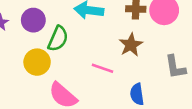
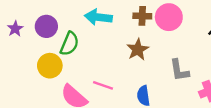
pink line: (102, 68) -> (103, 85), moved

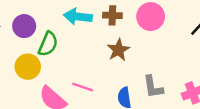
brown cross: (142, 16) -> (112, 15), moved
gray L-shape: (179, 70) -> (153, 87), moved

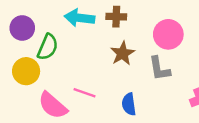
pink circle: (151, 17) -> (168, 34), moved
gray L-shape: (153, 87) -> (159, 69), moved

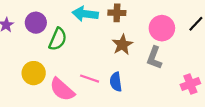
gray L-shape: (159, 69) -> (154, 58), turned 30
yellow circle: (26, 71) -> (34, 73), moved
blue semicircle: (129, 104) -> (116, 82), moved

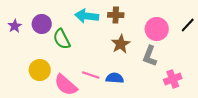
green semicircle: (58, 39) -> (62, 39), turned 130
blue semicircle: (116, 82) -> (115, 78), turned 102
pink cross: (190, 84) -> (173, 79), moved

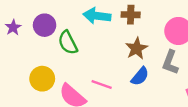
blue semicircle: (115, 78) -> (140, 76), moved, turned 126

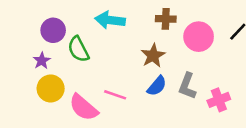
brown cross: (131, 15) -> (166, 19), moved
purple star: (13, 27) -> (42, 61), moved
gray L-shape: (170, 62) -> (187, 86), moved

